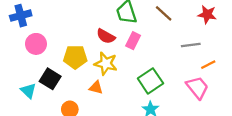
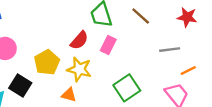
red semicircle: (106, 36) -> (79, 40), turned -78
yellow pentagon: (75, 57) -> (47, 62), turned -30

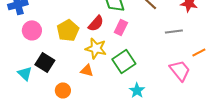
yellow pentagon: (47, 62) -> (68, 30), moved
orange line: (188, 70) -> (199, 52), moved
green square: (127, 88) -> (124, 61), moved

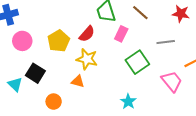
pink rectangle: (121, 27) -> (121, 34), moved
green square: (124, 61) -> (137, 62), moved

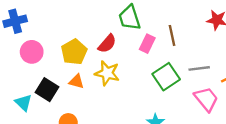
brown line: (140, 13) -> (172, 35), moved, turned 36
gray line: (166, 42) -> (199, 68), moved
orange triangle: (78, 81) -> (76, 81), moved

